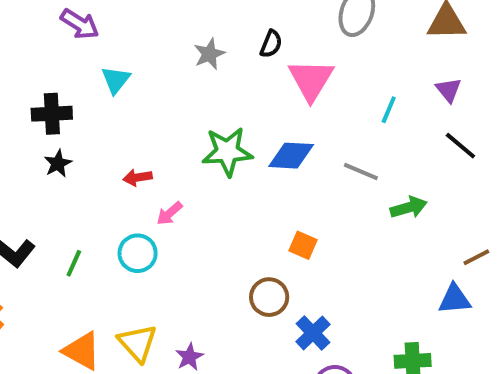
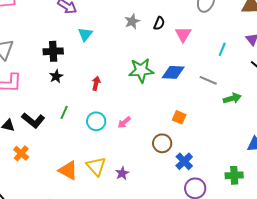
black semicircle: (271, 44) -> (159, 23), moved
pink triangle: (311, 80) -> (183, 34), size x0.7
red arrow: (138, 177) -> (96, 83), turned 112
pink arrow: (169, 213) -> (124, 122), moved
green line: (74, 263) -> (64, 112), moved

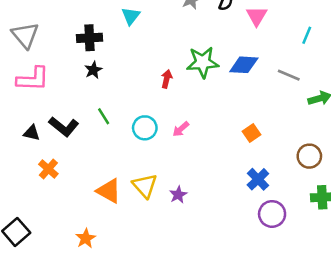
red arrow: (96, 83) -> (167, 79), moved
green line: (64, 112) -> (104, 116), turned -56
orange square: (179, 117) -> (251, 133), moved, turned 32
brown circle: (162, 143) -> (309, 156), moved

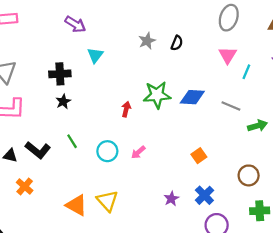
pink triangle: (257, 16) -> (228, 55), moved
purple star: (178, 195) -> (171, 199), moved

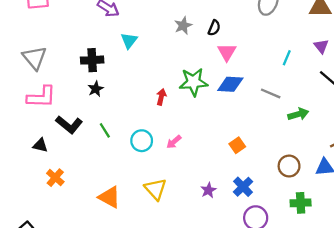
pink triangle: (228, 55) -> (227, 52), moved
black L-shape: (38, 150) -> (69, 125), moved
yellow triangle: (107, 201) -> (155, 189), moved

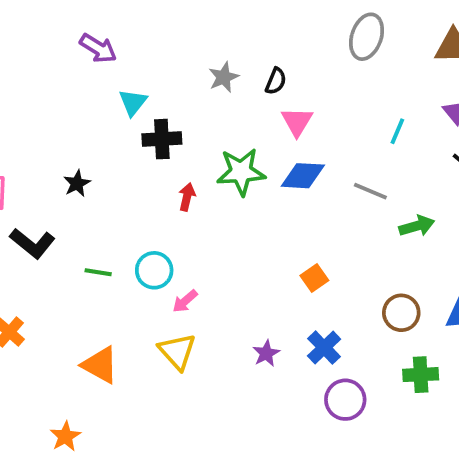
black cross: (92, 60) -> (162, 139), moved
green line: (105, 130) -> (98, 272), moved, turned -49
pink arrow: (174, 142) -> (185, 301), moved

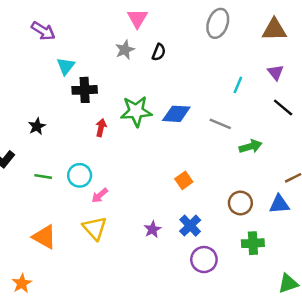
pink triangle: (297, 122) -> (137, 18), moved
black star: (77, 183) -> (37, 126), moved

